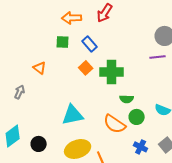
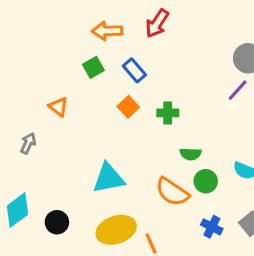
green square: (63, 42) -> (93, 67), turned -32
purple line: (158, 57) -> (238, 90), turned -42
green cross: (112, 72) -> (168, 113), size x0.6

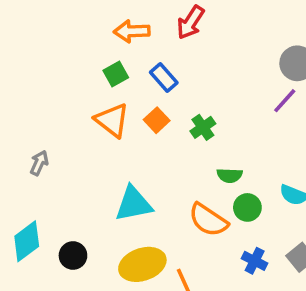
orange triangle: (58, 107) -> (112, 120), moved, size x1.5
green cross: (168, 113) -> (203, 127), turned -35

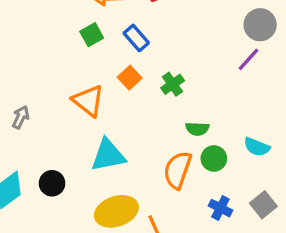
orange triangle: (112, 120) -> (88, 101), moved
orange semicircle: (208, 220) -> (178, 170), turned 75
black circle: (73, 256) -> (52, 183), moved

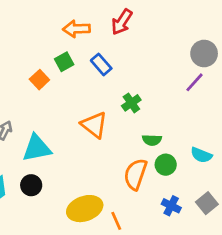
orange square: (130, 78) -> (39, 80), moved
orange triangle: (88, 101) -> (94, 125), moved
cyan triangle: (108, 155) -> (37, 148), moved

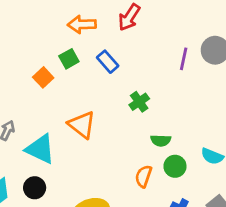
purple line: (194, 82) -> (184, 59), moved, turned -30
orange triangle: (94, 125) -> (82, 125), moved
cyan triangle: (37, 148) -> (40, 149), turned 36
orange semicircle: (135, 174) -> (143, 176), size x0.7

